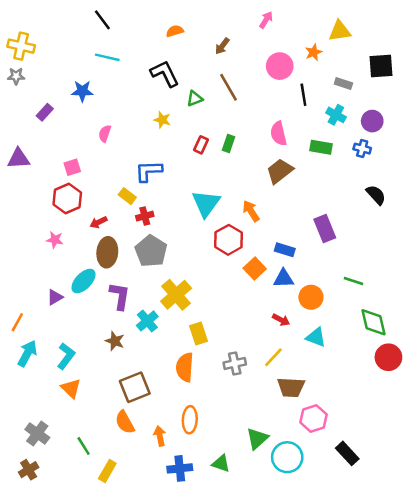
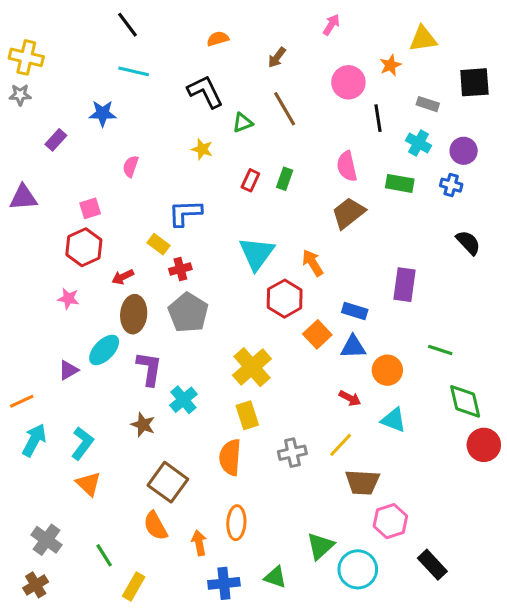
purple rectangle: (325, 229) -> (404, 285), turned 30
yellow cross: (176, 295) -> (252, 367), moved
orange line: (17, 322) -> (22, 401), turned 36
brown square: (135, 387) -> (168, 482), turned -32

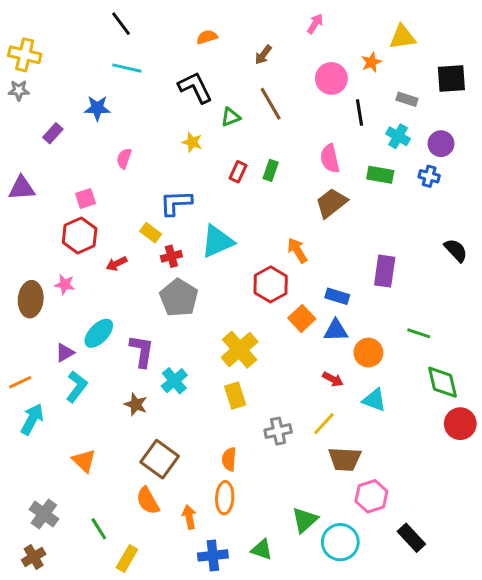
black semicircle: (468, 243) -> (456, 250), moved
cyan triangle: (257, 253) -> (217, 241), moved, turned 30
brown ellipse: (134, 314) -> (31, 299), moved
cyan L-shape: (82, 443) -> (77, 387), moved
orange semicircle: (230, 457) -> (229, 459), moved, size x0.7

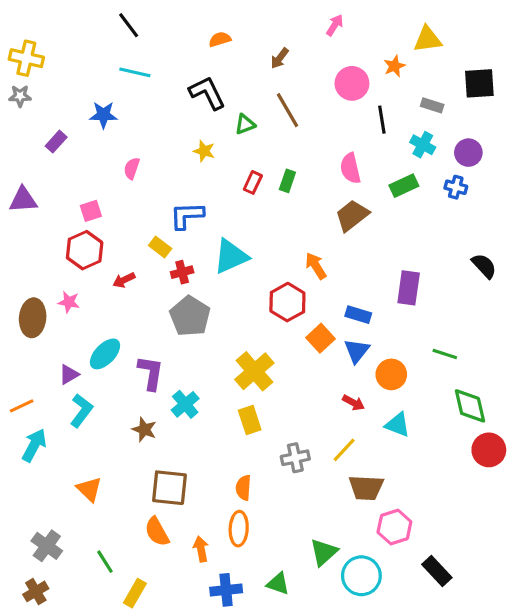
green rectangle: (380, 175) -> (404, 186), turned -35
blue triangle: (336, 330) -> (357, 351), turned -50
brown square: (160, 459) -> (169, 488), turned -30

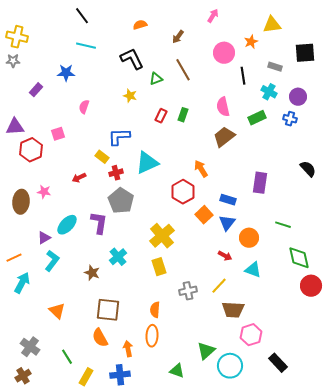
red hexagon: (85, 250) -> (31, 150), moved
purple L-shape: (151, 373) -> (99, 223), moved
blue cross: (226, 590) -> (120, 375), moved

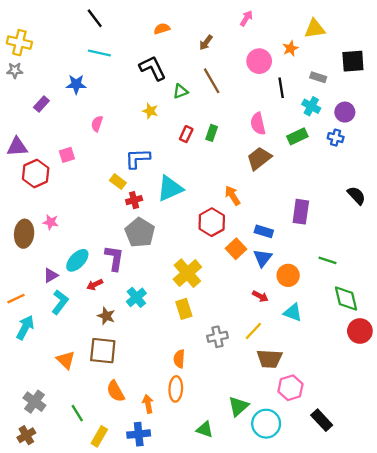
red arrow: (79, 178) -> (95, 285), moved
brown square: (108, 310) -> (103, 351), moved

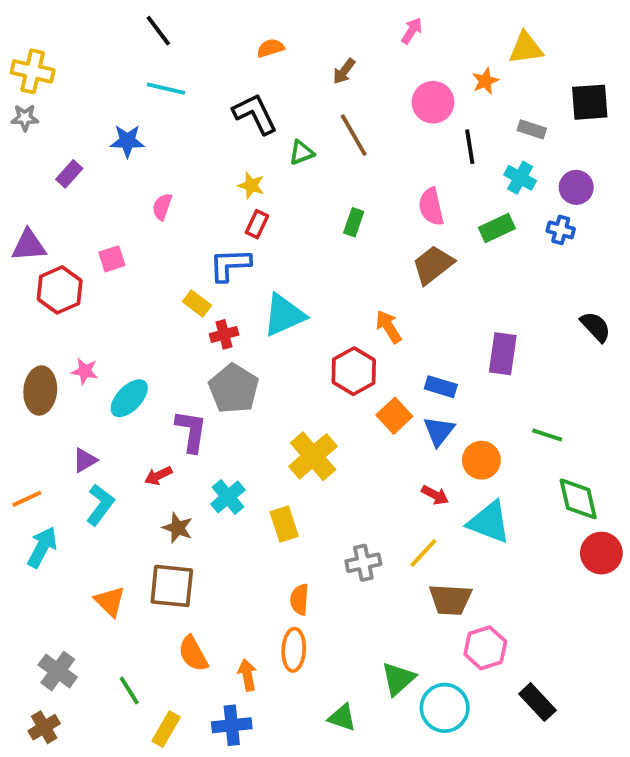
red rectangle: (186, 134) -> (257, 224), moved
cyan ellipse: (77, 260) -> (129, 398), moved
yellow rectangle: (184, 309) -> (284, 524), moved
cyan triangle: (293, 312) -> (489, 522), size x1.4

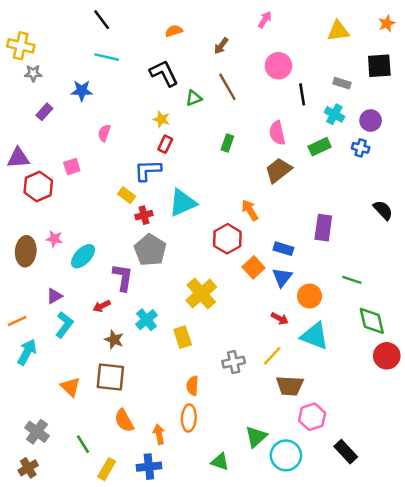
orange star: (485, 81) -> (387, 23), moved
gray star: (25, 118) -> (33, 73), moved

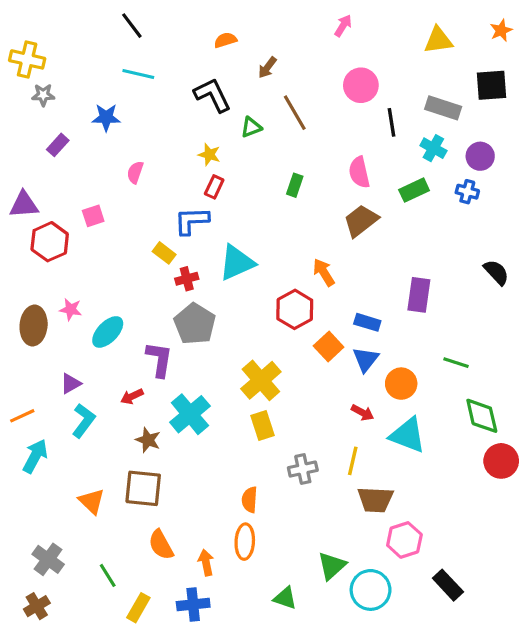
brown arrow: (221, 46) -> (267, 68), moved
gray rectangle: (342, 83) -> (443, 108), size x1.5
cyan cross: (146, 320) -> (190, 414), size x1.4
yellow rectangle: (183, 337) -> (262, 425), moved
yellow line: (272, 356) -> (353, 461), turned -30

